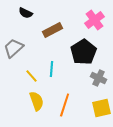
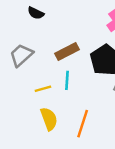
brown rectangle: (53, 30) -> (67, 51), moved
yellow line: (32, 76) -> (43, 89), turned -64

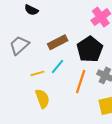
cyan line: (67, 80) -> (58, 66), turned 35
orange line: (83, 124) -> (81, 82), moved

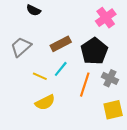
yellow line: (37, 73) -> (40, 76), turned 40
yellow semicircle: (42, 99) -> (45, 102), turned 84

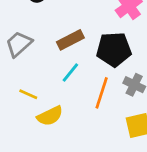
black pentagon: (94, 51) -> (114, 49), turned 30
yellow line: (40, 76) -> (28, 94), moved

